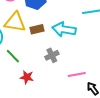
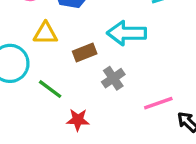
yellow triangle: (15, 22) -> (45, 33), size x0.7
brown rectangle: (37, 29) -> (85, 53), moved

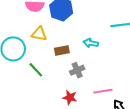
cyan arrow: (127, 33) -> (91, 43), size x0.6
red star: (78, 120) -> (70, 97), moved

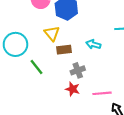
yellow triangle: (39, 34) -> (52, 33), moved, turned 35
red star: (70, 97) -> (73, 89), moved

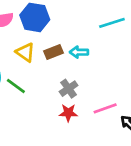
brown rectangle: (64, 50) -> (53, 52), moved
green line: (36, 67) -> (16, 86), moved

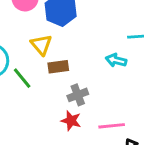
brown rectangle: (53, 52) -> (58, 67), moved
cyan arrow: (79, 52) -> (116, 60), moved

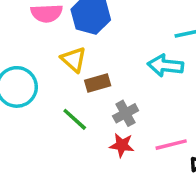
cyan arrow: (116, 60) -> (165, 66), size x1.4
green line: (22, 78) -> (75, 119), moved

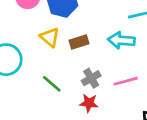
brown rectangle: (98, 83) -> (79, 42), moved
pink line: (171, 145) -> (126, 81), moved

